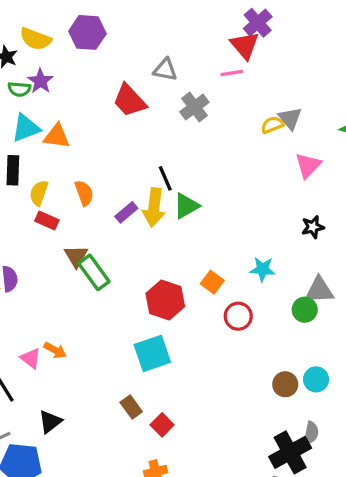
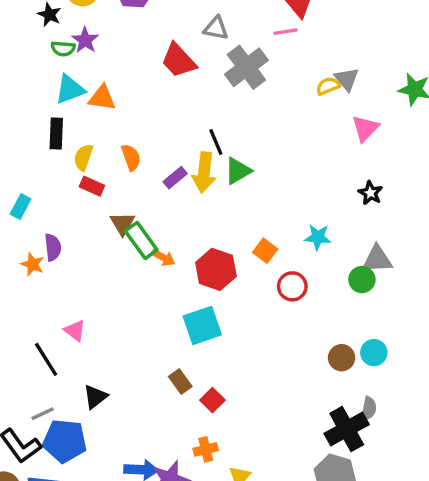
gray cross: (194, 107) -> (246, 67), size x1.4
black star: (313, 227) -> (370, 193), turned -30
orange arrow: (55, 350) -> (163, 257), moved

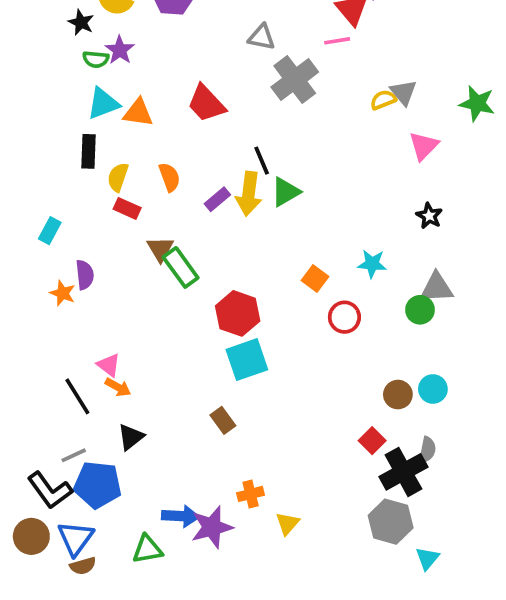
red trapezoid: (179, 60) -> (206, 103), moved
orange arrow: (163, 257) -> (118, 387), moved
red hexagon: (216, 269) -> (238, 313), moved
red square: (212, 400) -> (372, 441), moved

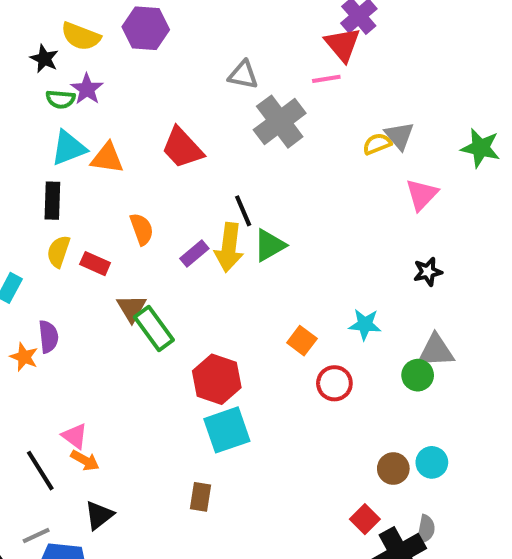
yellow semicircle: (118, 177) -> (58, 251), moved
black star: (429, 216) -> (428, 272), turned 30
brown rectangle: (223, 420) -> (201, 497), turned 45

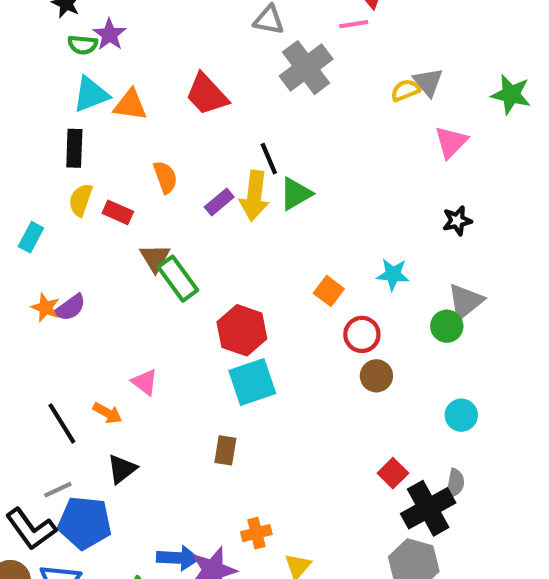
purple semicircle: (48, 337) -> (70, 308), moved, turned 60
gray triangle: (436, 351) -> (465, 301), turned -36
pink triangle: (75, 436) -> (145, 382), moved
brown circle: (393, 469) -> (376, 376), moved

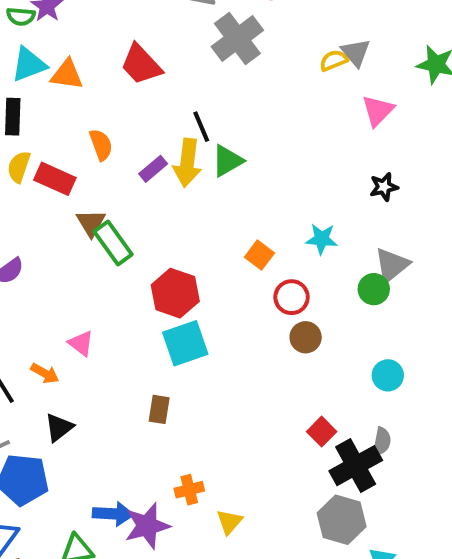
red rectangle: (118, 212) -> (55, 179), size x1.4

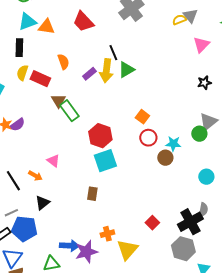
cyan star: (322, 239) -> (173, 144), moved
red circle: (292, 297) -> (148, 138), moved
red square: (322, 432) -> (152, 223), moved
yellow triangle: (229, 522) -> (127, 250), size x1.6

